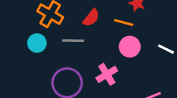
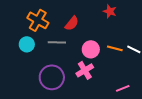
orange line: (124, 23) -> (115, 48), moved
pink circle: (130, 47) -> (91, 49), moved

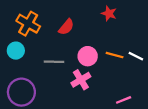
gray line: (57, 42) -> (54, 62), moved
purple circle: (52, 77) -> (21, 92), moved

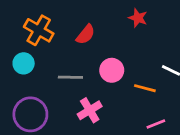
orange line: (115, 55) -> (145, 88), moved
pink cross: (81, 80) -> (90, 110), moved

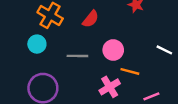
orange line: (145, 88) -> (130, 71), moved
pink cross: (90, 110) -> (110, 87), moved

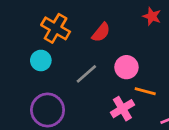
gray line: (77, 56) -> (86, 74), turned -42

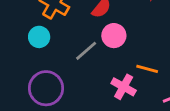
pink circle: (126, 67) -> (114, 36), moved
pink cross: (122, 109) -> (124, 87), turned -30

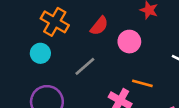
pink circle: (114, 36) -> (129, 42), moved

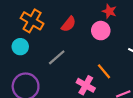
pink circle: (129, 42) -> (101, 31), moved
orange line: (142, 83) -> (104, 71), turned 35

